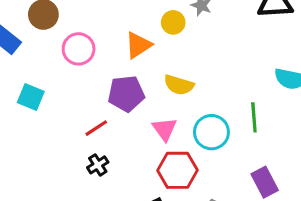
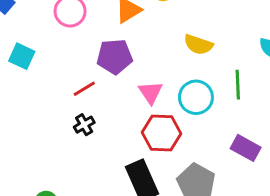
yellow semicircle: (179, 85) -> (198, 45), moved
purple rectangle: (265, 182) -> (246, 148), turned -36

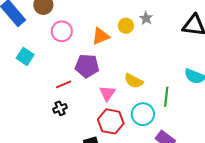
yellow semicircle: (198, 45) -> (134, 81), moved
cyan circle: (196, 97) -> (143, 114), moved

